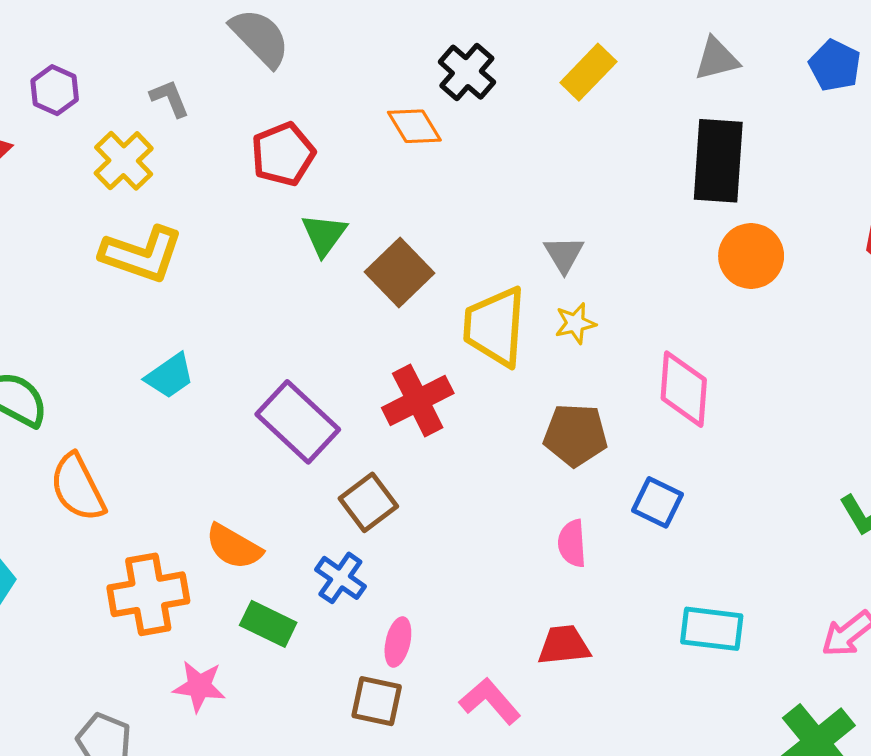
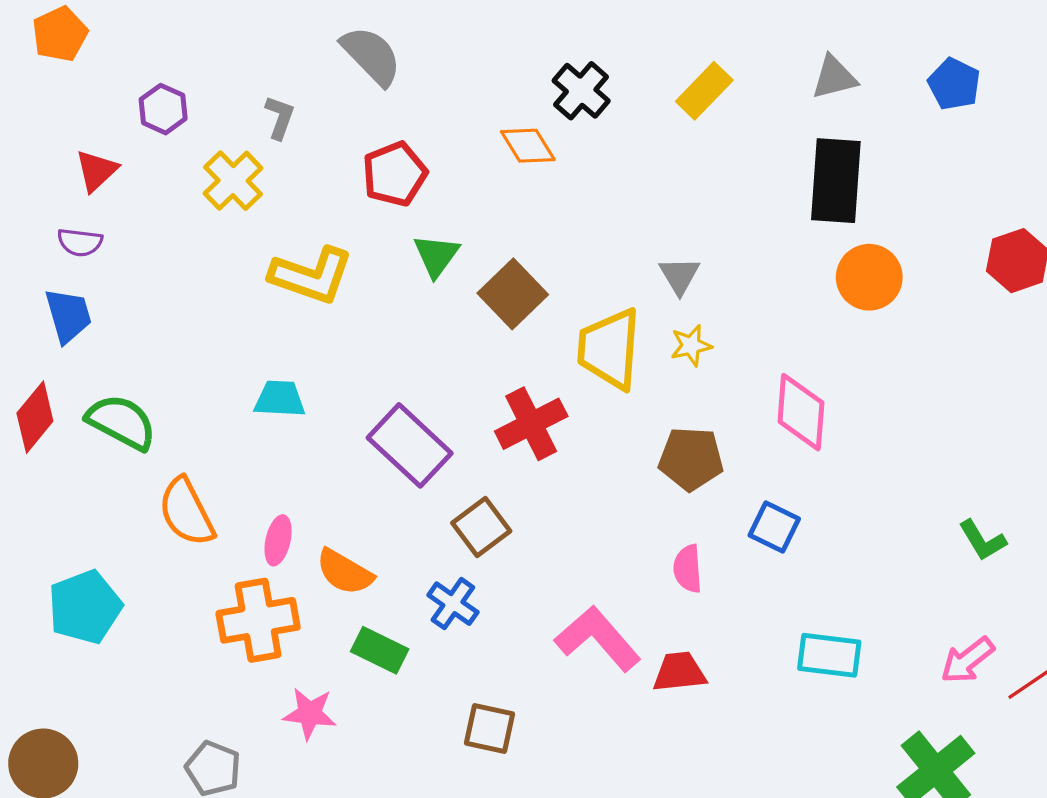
gray L-shape: (170, 98) -> (280, 117), turned 42
yellow L-shape: (142, 254) -> (311, 276), moved
cyan trapezoid: (170, 376) -> (280, 399), turned -142
pink ellipse: (398, 642) -> (278, 540), moved
pink L-shape: (490, 701) -> (598, 639), moved, size x1.4

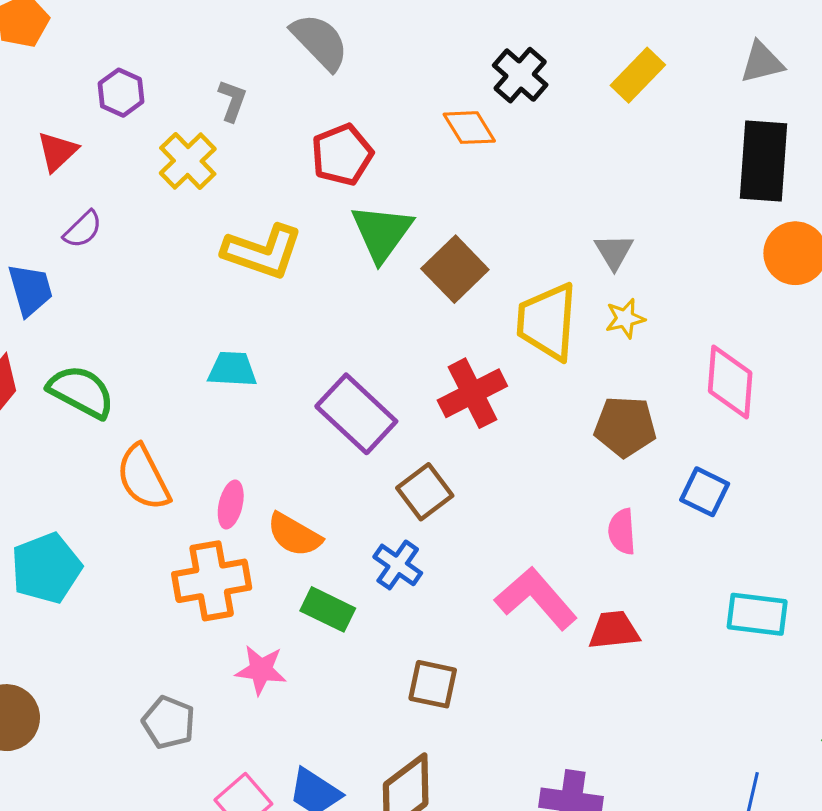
purple semicircle: (80, 242) -> (83, 229), moved, turned -51
green triangle: (436, 256) -> (382, 233), size x1.4

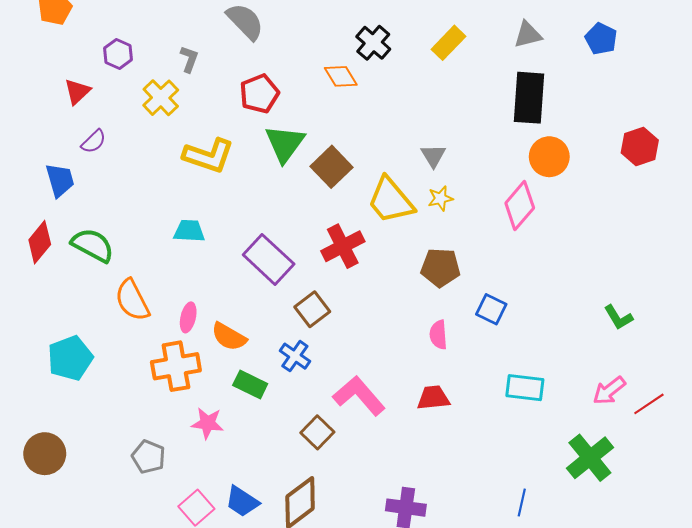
yellow trapezoid: (547, 322) -> (391, 200), turned -44
pink diamond: (730, 382) -> (520, 206), moved, turned 36
pink L-shape: (536, 598) -> (359, 396), moved
brown square: (433, 684) -> (317, 432), turned 32

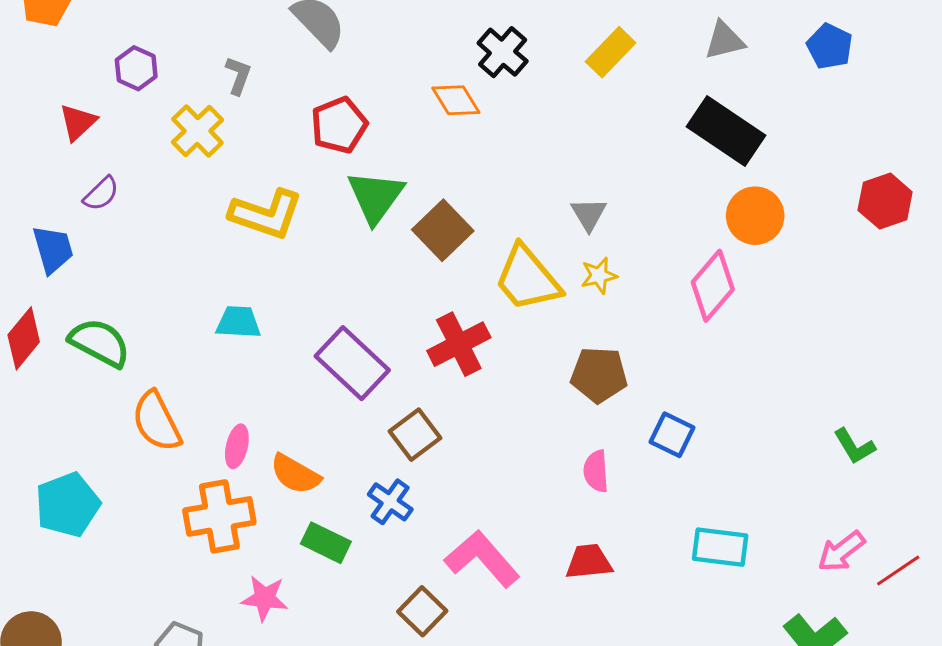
black rectangle: (529, 98) -> (726, 131), turned -60

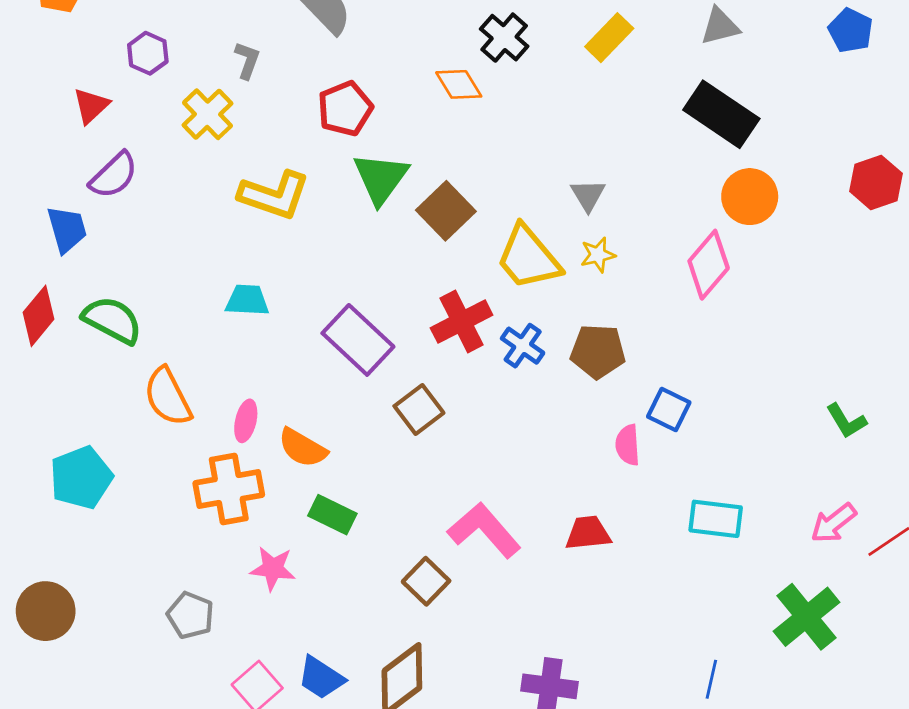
blue pentagon: (830, 46) -> (850, 30), moved
purple semicircle: (101, 194) -> (114, 175), size x1.4
pink semicircle: (596, 471) -> (628, 445), moved
blue cross: (390, 502) -> (523, 346), moved

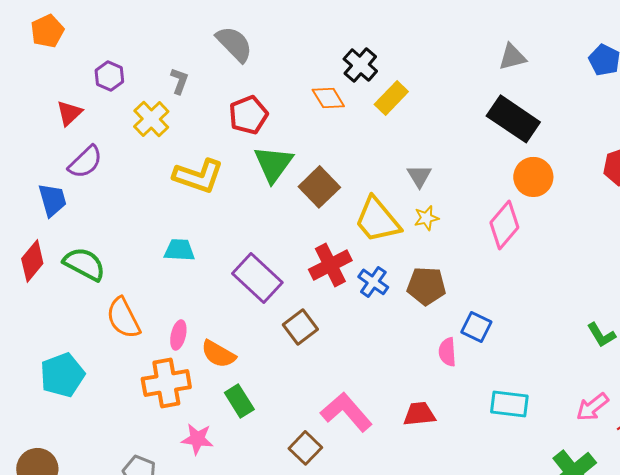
yellow rectangle: (609, 38) -> (391, 98), moved
green rectangle: (332, 515) -> (239, 401), turned 32

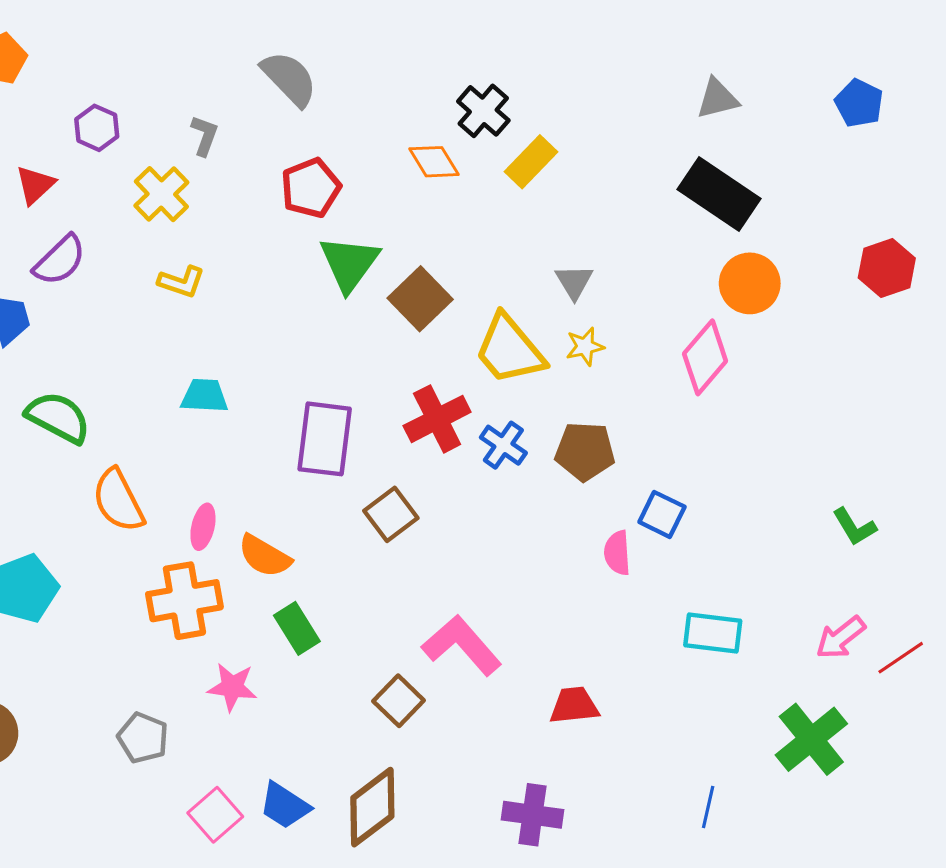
yellow L-shape: (198, 176) -> (181, 282), moved, size x0.6
purple rectangle: (257, 278) -> (325, 439), turned 54
red trapezoid: (419, 414) -> (574, 705), moved

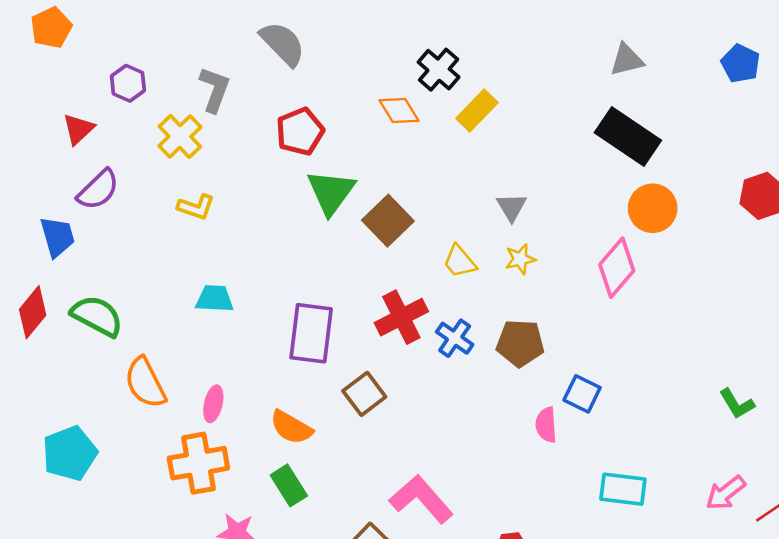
gray L-shape: (204, 136) -> (215, 89), size x1.4
yellow trapezoid: (509, 350) -> (460, 261), size x0.6
orange semicircle: (265, 556) -> (291, 427), moved

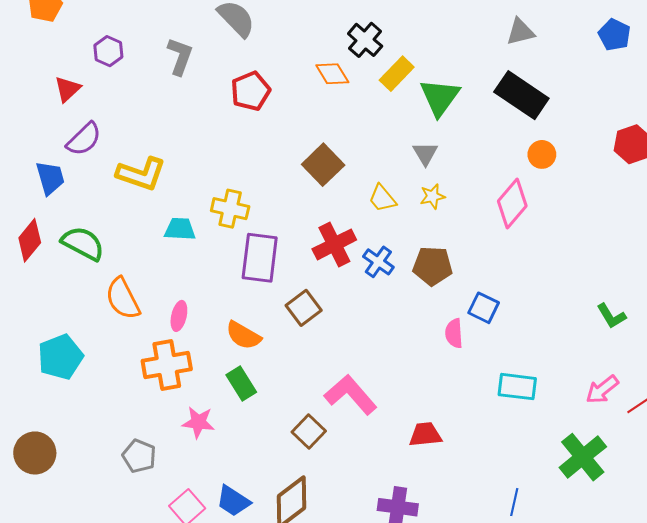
yellow cross: (180, 136) -> (230, 209), moved, turned -33
green triangle: (331, 192) -> (440, 97), moved
yellow L-shape: (196, 207) -> (141, 174), moved, size x1.6
orange circle: (653, 208) -> (542, 154), size x0.7

